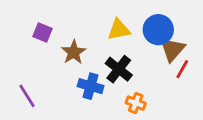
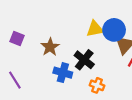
yellow triangle: (119, 30) -> (95, 29), moved
purple square: (43, 32) -> (17, 38), moved

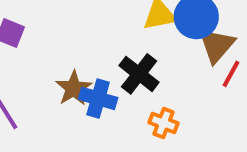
brown star: (50, 47) -> (74, 88), moved

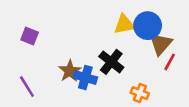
orange cross: (164, 123) -> (140, 93), moved

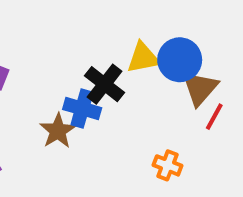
black cross: (111, 62) -> (104, 84), moved
blue cross: (85, 77) -> (82, 109), moved

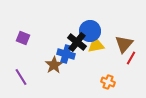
yellow triangle: (143, 58) -> (96, 45), moved
blue circle: (180, 60) -> (90, 31), moved

